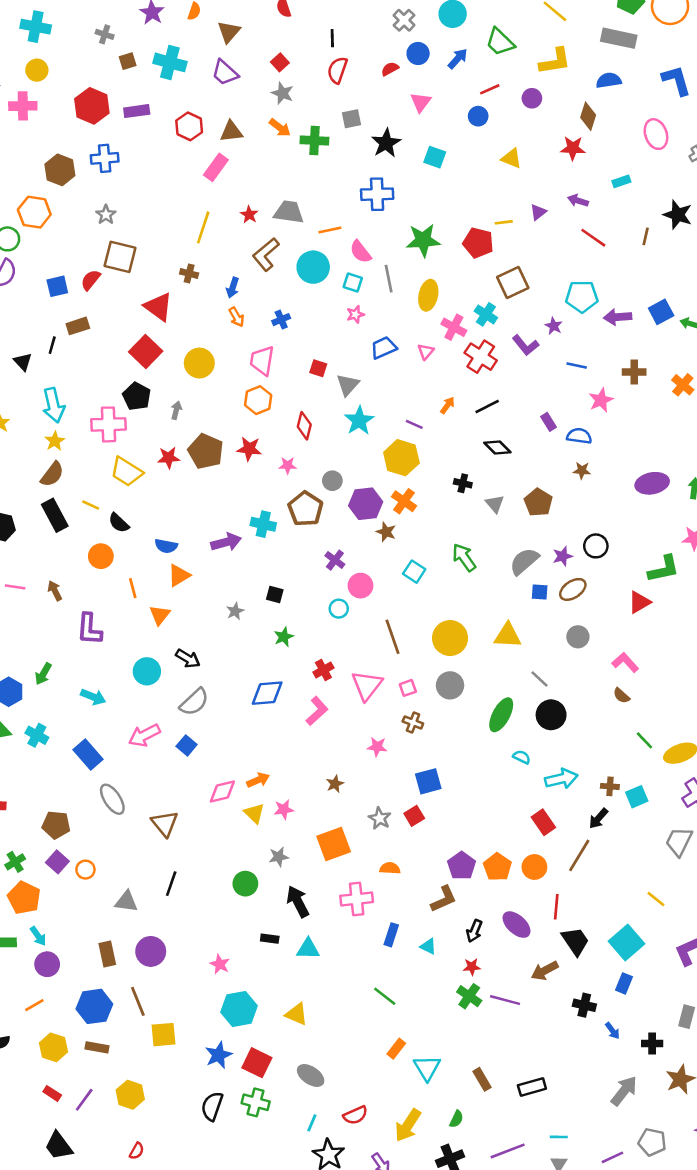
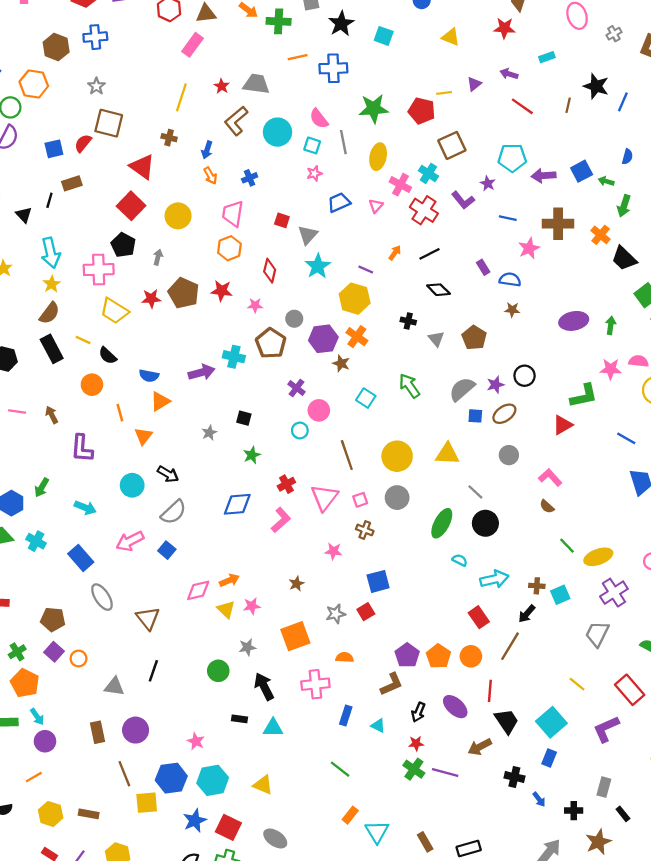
orange line: (330, 230) -> (298, 57), moved
brown cross: (634, 372) -> (558, 224), size x1.5
gray star: (380, 818) -> (336, 614), turned 30
blue hexagon: (94, 1006) -> (171, 778), moved

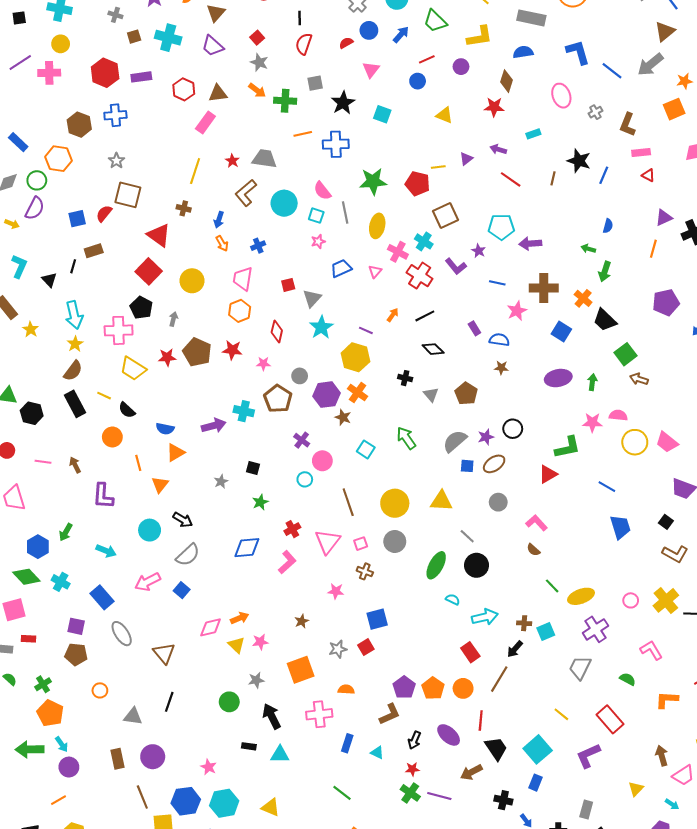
blue square: (582, 171) -> (561, 331), moved, turned -30
red square: (282, 220) -> (288, 285), turned -32
purple square: (54, 652) -> (76, 626), moved, turned -30

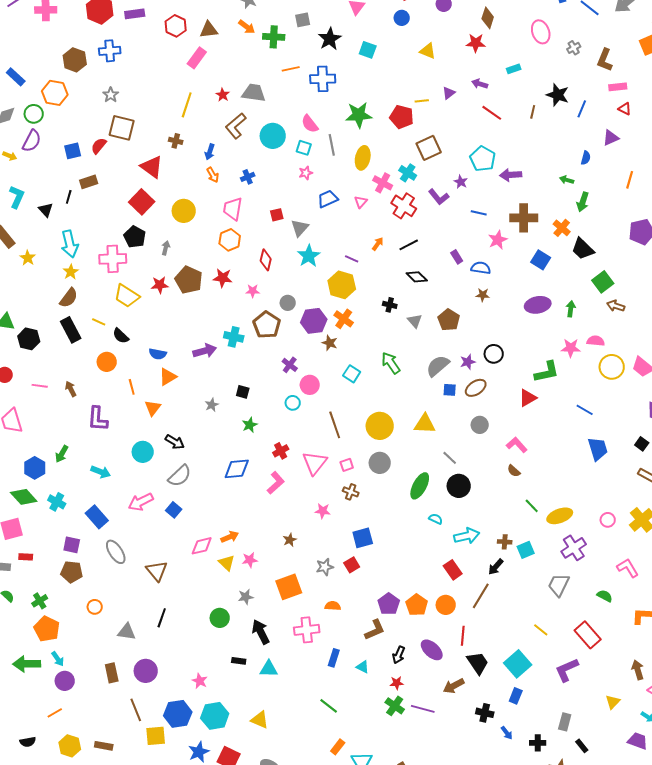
purple triangle: (664, 218) -> (611, 138), moved
cyan pentagon: (501, 227) -> (483, 159), turned 30

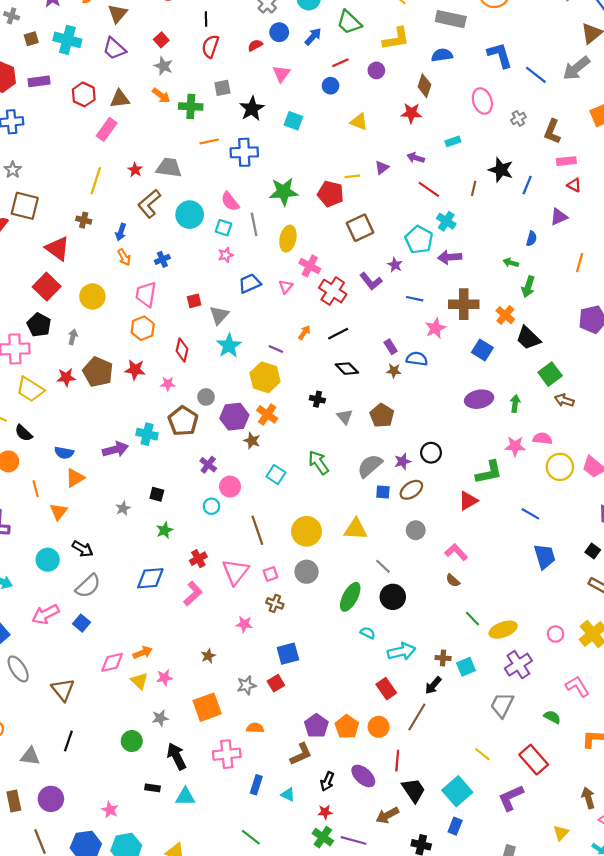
cyan cross: (408, 173) -> (446, 221), moved
brown star: (483, 295) -> (394, 371), moved

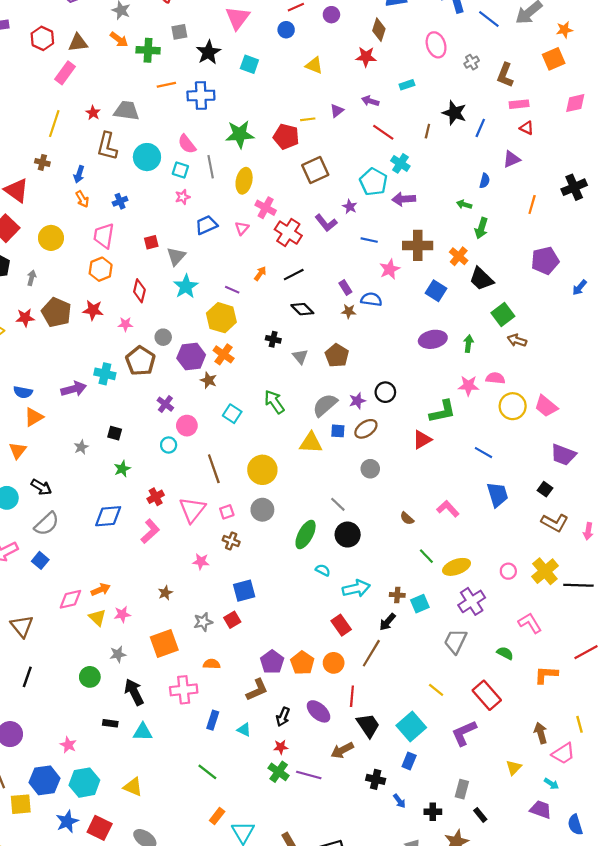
pink triangle: (281, 74) -> (238, 18), size x1.4
brown L-shape: (149, 204) -> (107, 146), turned -36
yellow triangle: (356, 529) -> (311, 443), moved
pink L-shape: (456, 552) -> (448, 509), moved

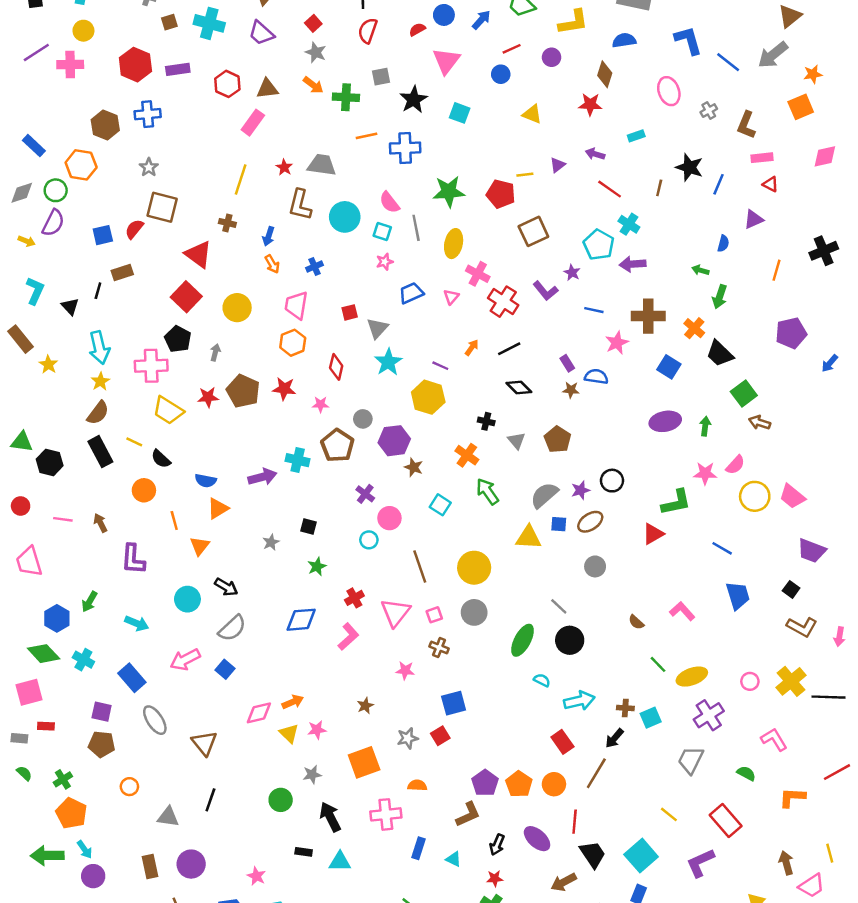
orange cross: (224, 354) -> (467, 455), moved
pink semicircle: (495, 378) -> (735, 465), turned 126

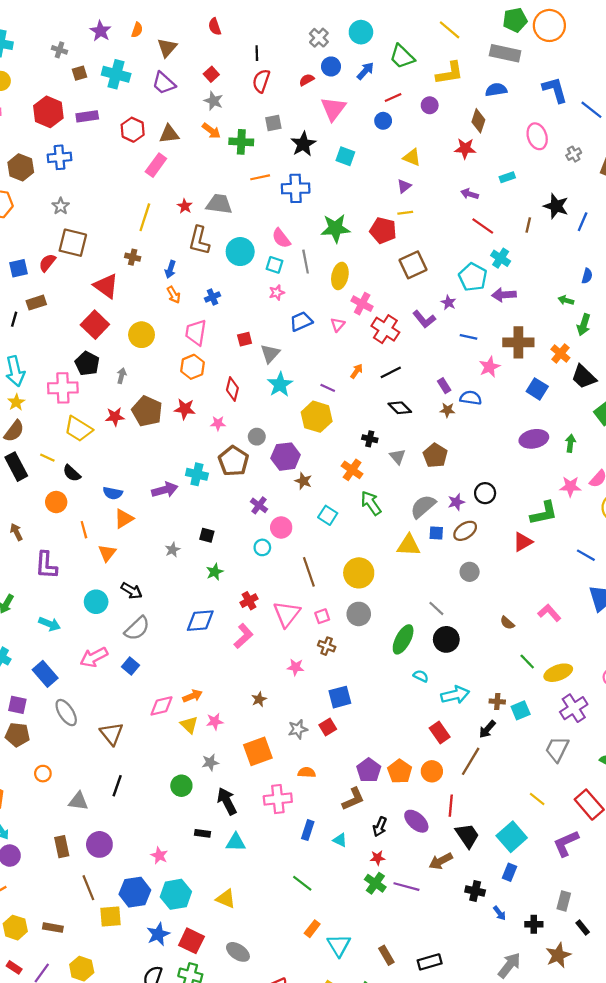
purple triangle: (558, 165) -> (404, 186), moved

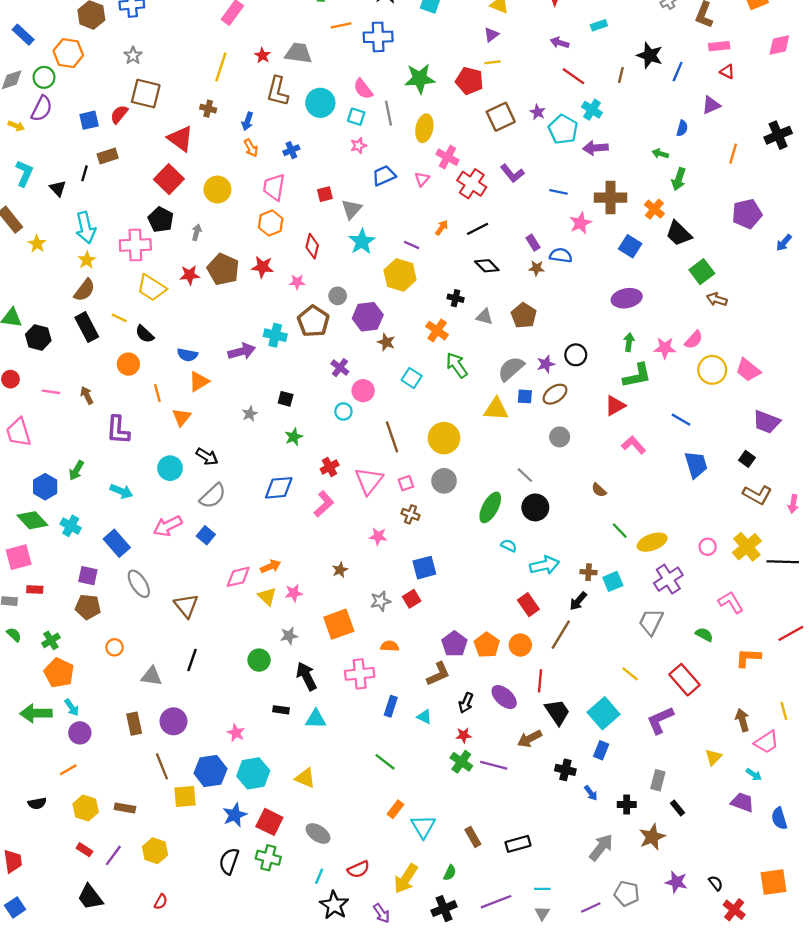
purple star: (448, 303) -> (538, 112), moved
green arrow: (570, 443) -> (629, 342), moved
gray triangle: (398, 457) -> (484, 317), turned -35
pink L-shape: (549, 613) -> (634, 445), moved

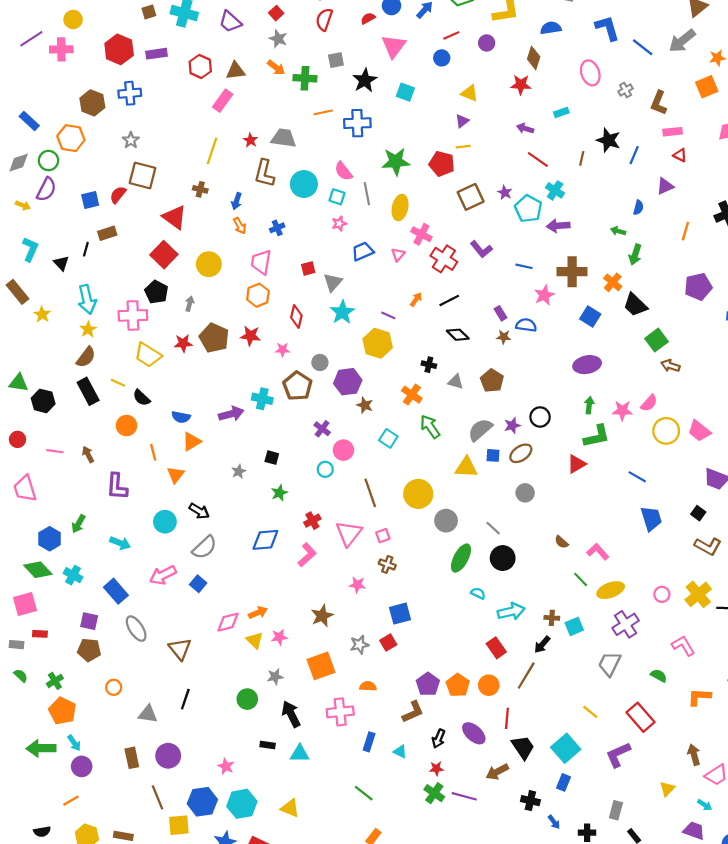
pink L-shape: (634, 445) -> (598, 552), moved
gray circle: (444, 481) -> (446, 521), moved
brown star: (340, 570) -> (322, 616), size x1.5

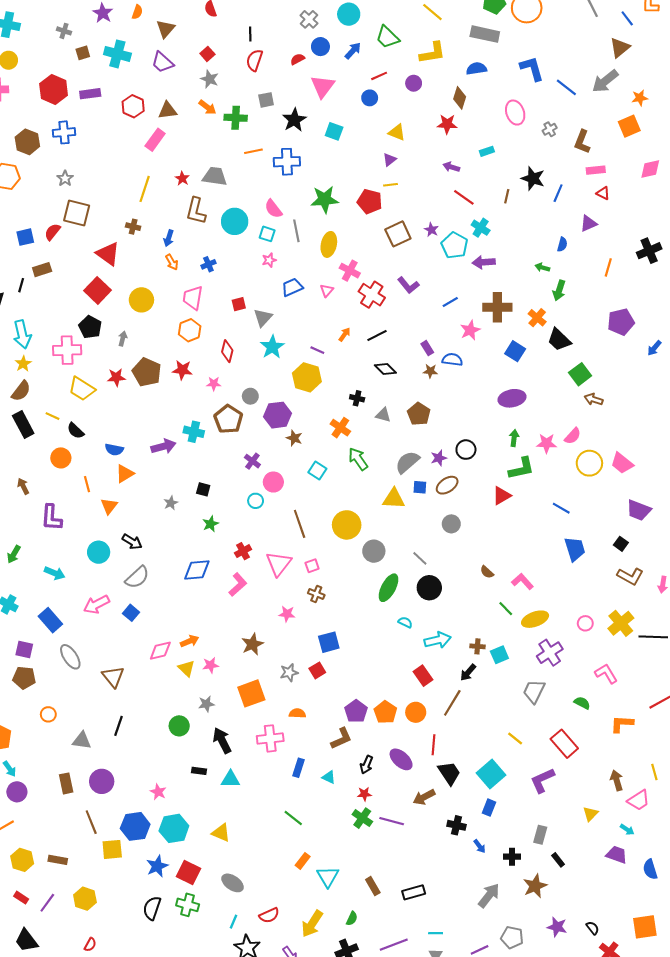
blue line: (524, 266) -> (450, 302), turned -42

